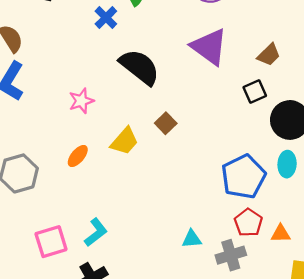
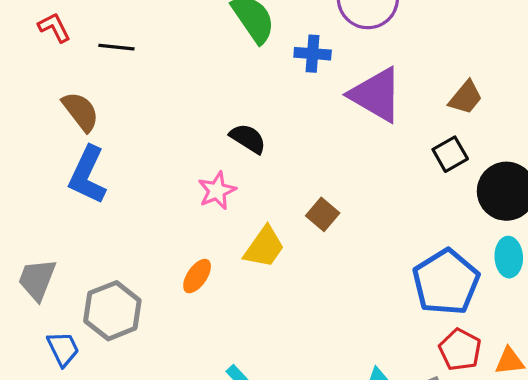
blue cross: (106, 18) -> (313, 54), moved, turned -35
black semicircle: (140, 67) -> (248, 139), moved, size x0.6
pink star: (81, 101) -> (217, 191), moved

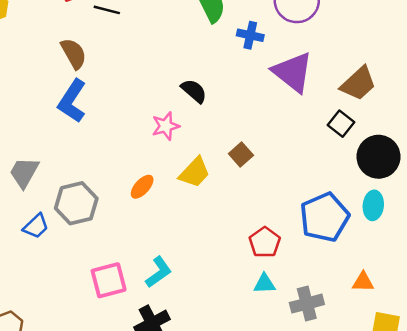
brown trapezoid: (466, 97) -> (358, 84), size x1.4
black square: (450, 154) -> (341, 124), turned -30
blue trapezoid: (63, 349) -> (36, 226), turned 64
red pentagon: (460, 350) -> (265, 242), moved

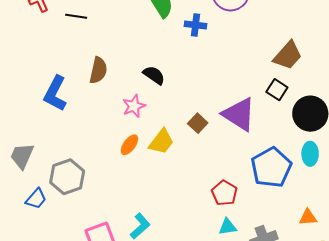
brown semicircle: (74, 54) -> (98, 70), moved, turned 48
purple triangle: (293, 72) -> (239, 114), moved
orange ellipse: (142, 187) -> (129, 145), moved

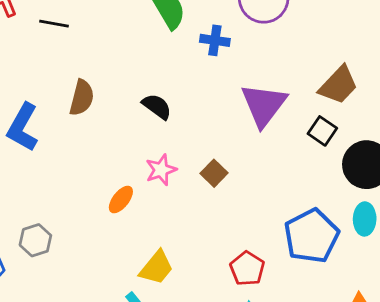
pink star: (134, 106) -> (161, 170), moved
purple triangle: (239, 114) -> (264, 105), moved, turned 33
yellow trapezoid: (161, 142) -> (156, 268), moved
gray hexagon: (67, 177) -> (35, 240), size x0.7

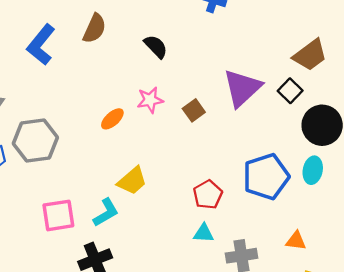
purple triangle: (264, 105) -> (242, 88), moved
gray hexagon: (35, 240) -> (35, 141), size x1.6

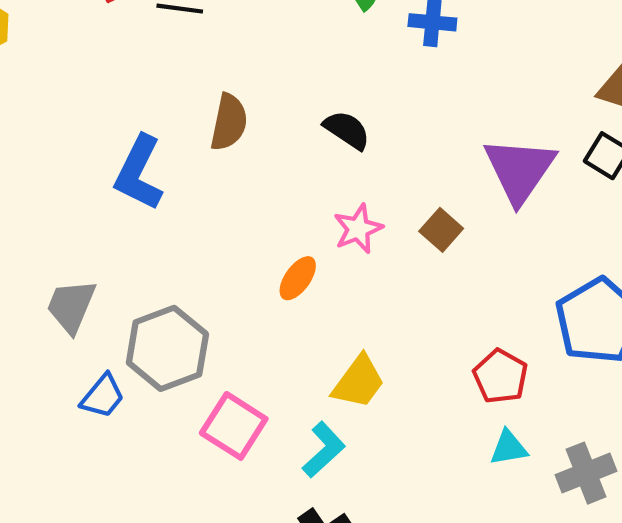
pink square: (58, 215) -> (234, 426), moved, turned -36

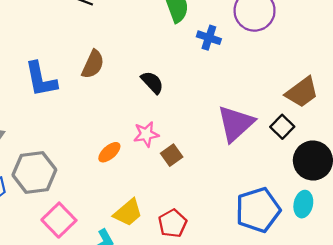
blue L-shape: (139, 173) -> (41, 79), turned -51
brown square: (441, 230) -> (172, 155), moved
red pentagon: (500, 376) -> (173, 223), moved

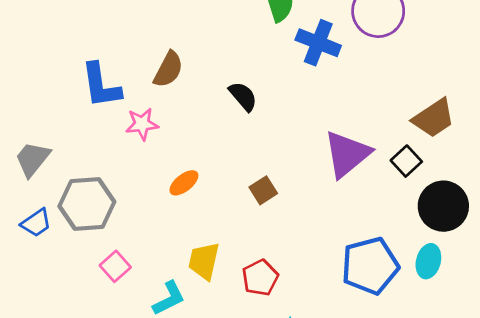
blue cross: (209, 38) -> (318, 43), size x1.4
pink star: (146, 134) -> (142, 124), moved
yellow trapezoid: (128, 213) -> (204, 261), turned 140
pink square: (59, 220) -> (115, 266), size x0.7

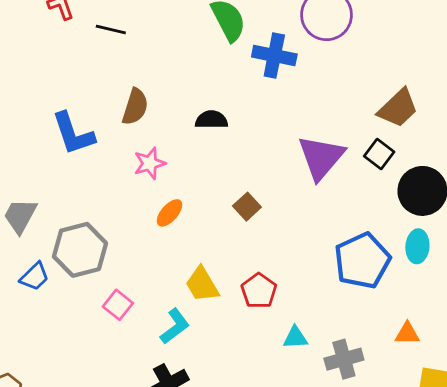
black semicircle: (243, 96) -> (211, 120), turned -40
pink star: (142, 124) -> (150, 163), moved
yellow trapezoid: (204, 261) -> (202, 285), turned -33

